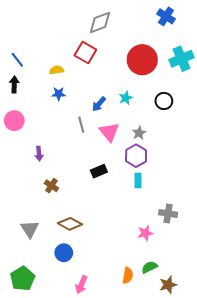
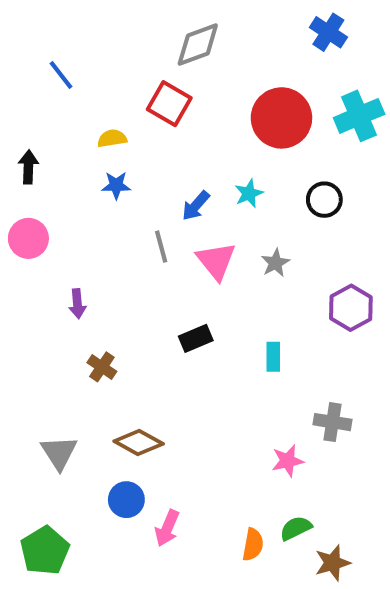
blue line: (17, 60) -> (61, 75), moved
purple hexagon: (136, 156) -> (351, 308), moved
pink arrow: (81, 285) -> (167, 528), moved

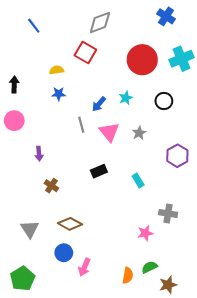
blue line: (61, 75) -> (34, 26), moved
cyan rectangle: (273, 357) -> (138, 180), turned -32

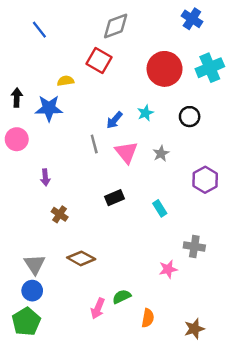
blue star: (59, 94) -> (49, 108), moved, size x1.6
blue circle: (64, 253) -> (32, 291), moved
green semicircle: (149, 267) -> (122, 297), moved

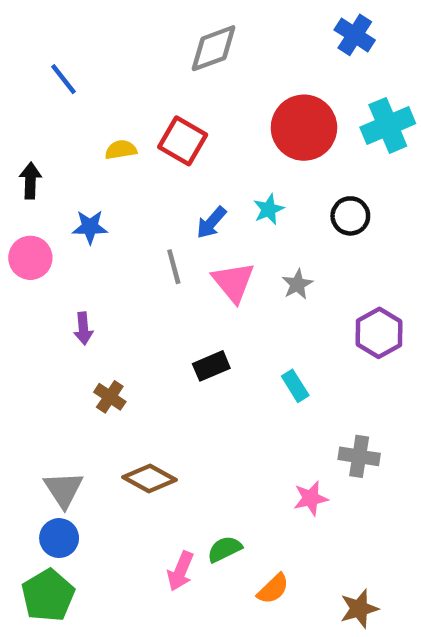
blue line: (39, 30) -> (63, 79), moved
red square: (99, 61) -> (183, 141), moved
blue star: (49, 108) -> (90, 227), moved, size x0.7
orange semicircle: (148, 318) -> (273, 589), turned 36

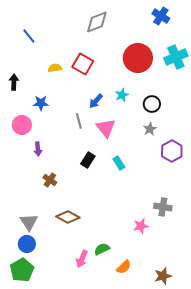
black circle: (350, 216) -> (152, 104), moved
pink circle: (30, 258) -> (22, 125), moved
gray star: (297, 284) -> (150, 129), moved
black rectangle: (211, 366) -> (88, 160), moved, turned -35
cyan rectangle: (295, 386) -> (119, 163), moved

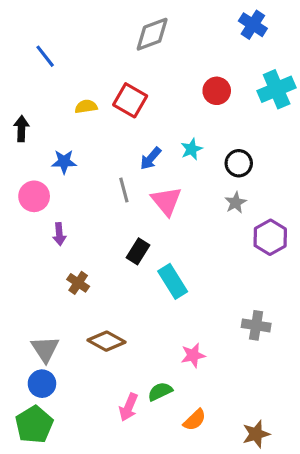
red circle: (138, 58) -> (217, 91), size x0.6
cyan rectangle: (119, 163) -> (173, 281), moved, size x1.5
pink star: (141, 226) -> (193, 355), moved

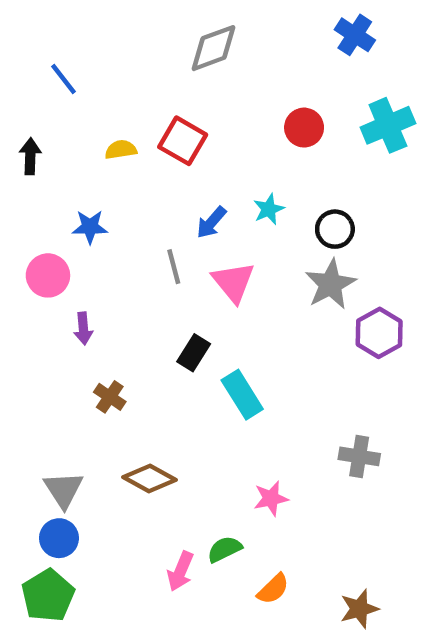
black arrow: (21, 129) -> (30, 156), moved
gray star: (236, 203) -> (331, 284), size x1.6

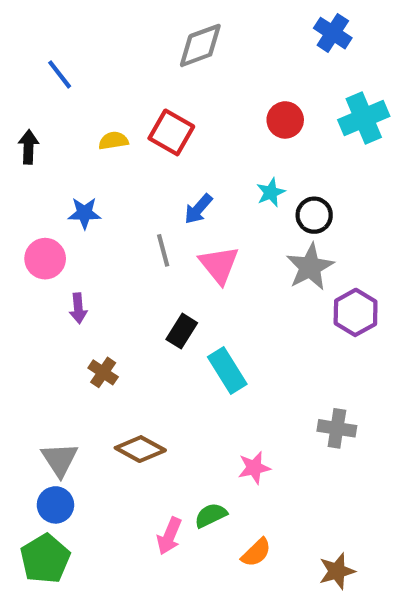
cyan star: (269, 209) -> (271, 192), moved

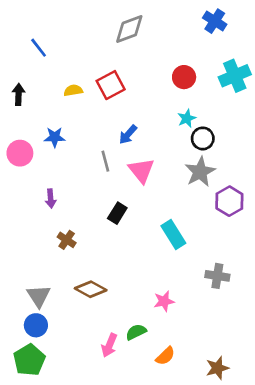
red square: (171, 132) -> (111, 85), turned 32
cyan star: (271, 192) -> (187, 118), moved
pink circle: (45, 259) -> (20, 153), moved
cyan rectangle: (227, 370) -> (173, 235), moved

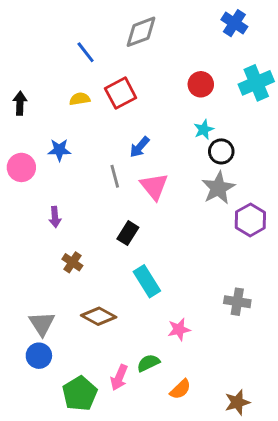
blue line: (39, 48) -> (86, 52), moved
cyan rectangle: (173, 235) -> (147, 281), moved
green pentagon: (29, 360) -> (80, 394), moved

